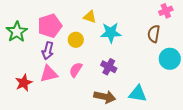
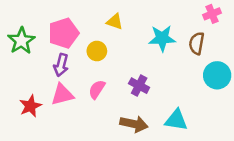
cyan star: (111, 33) -> (162, 38), moved

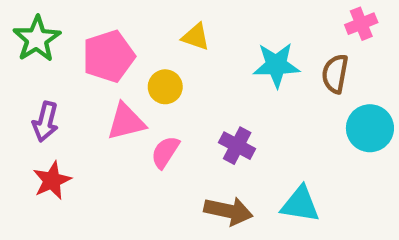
green star: (21, 41) -> (37, 39), moved
purple arrow: (61, 65) -> (45, 122), moved
pink triangle: (62, 95) -> (126, 122), moved

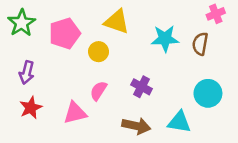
yellow triangle: (196, 37) -> (117, 22), size x1.5
pink triangle: (126, 122) -> (75, 113), moved
cyan circle: (370, 128) -> (208, 93), moved

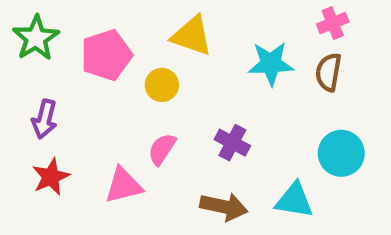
pink cross: (216, 14) -> (333, 23), moved

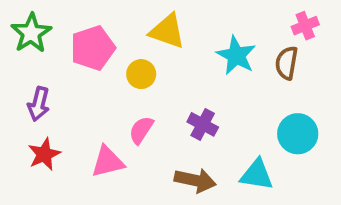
pink cross: (333, 23) -> (305, 26), moved
cyan star: (271, 64) -> (236, 55), turned 30

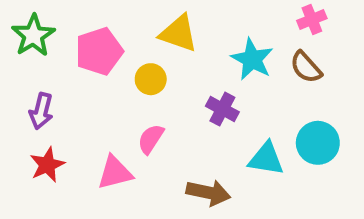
pink cross: (305, 26) -> (312, 19), moved
brown semicircle: (287, 63) -> (306, 67), turned -52
purple cross: (203, 124) -> (222, 109), moved
cyan triangle: (257, 175) -> (266, 159), moved

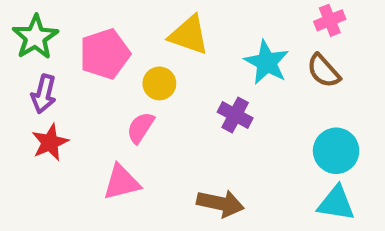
purple arrow: (41, 111) -> (44, 94), moved
pink semicircle: (151, 139) -> (140, 128), moved
cyan triangle: (266, 159) -> (336, 203), moved
red star: (47, 165) -> (50, 142), moved

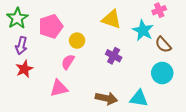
yellow triangle: (189, 35) -> (112, 19), moved
cyan star: (267, 62) -> (143, 30), moved
brown semicircle: (323, 71) -> (163, 45), moved
cyan triangle: (336, 203) -> (139, 98), moved

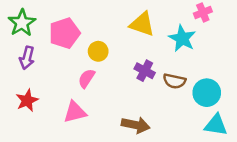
brown semicircle: (163, 45) -> (174, 81), moved, turned -36
red star: (24, 69) -> (27, 100), moved
cyan triangle: (139, 98) -> (216, 125), moved

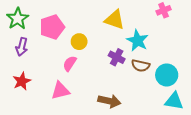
cyan star: (182, 38) -> (137, 41), moved

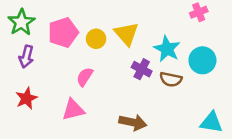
yellow triangle: (115, 20) -> (126, 34), moved, turned 30
yellow circle: (79, 42) -> (96, 39), moved
cyan circle: (167, 75) -> (202, 60), moved

